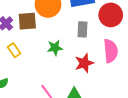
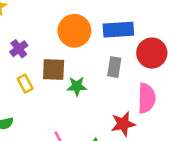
brown square: (27, 21) -> (54, 69), moved
red star: (84, 63) -> (123, 124), moved

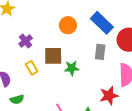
blue rectangle: (118, 30) -> (102, 23), turned 50
orange circle: (74, 31) -> (68, 25), size x0.7

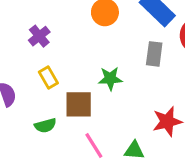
brown square: (53, 56) -> (79, 104), moved
green semicircle: (17, 99) -> (45, 125), moved

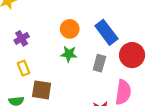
green star: (110, 79) -> (69, 54), moved

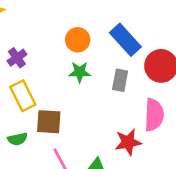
yellow rectangle: (24, 68) -> (23, 96), size x1.5

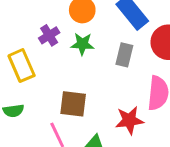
purple cross: (17, 58) -> (49, 35), moved
brown square: (49, 122) -> (73, 104), moved

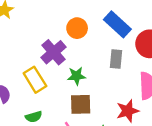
purple cross: (49, 35) -> (54, 52), size x1.5
green star: (82, 44) -> (76, 76), moved

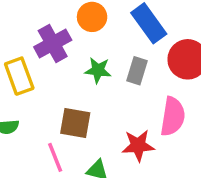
green star: (76, 76) -> (98, 70), moved

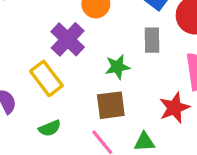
green star: (98, 70) -> (117, 67), moved

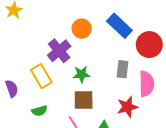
gray rectangle: (152, 40) -> (122, 69), moved
green star: (117, 67) -> (81, 74), moved

